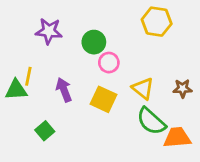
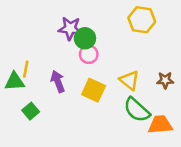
purple star: (49, 31) -> (70, 28), moved
pink circle: (109, 63) -> (89, 54), moved
green square: (45, 131) -> (31, 111), moved

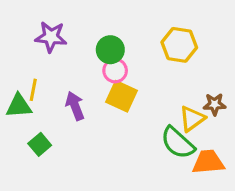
yellow hexagon: (142, 20) -> (179, 45), moved
purple star: (70, 28) -> (51, 37), moved
yellow triangle: (129, 80) -> (192, 119), moved, turned 45
yellow square: (94, 90) -> (122, 96), moved

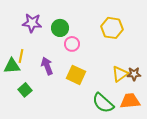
green circle: (110, 50) -> (60, 28), moved
yellow square: (122, 96) -> (76, 75), moved
brown star: (215, 104) -> (134, 74), moved
green semicircle: (178, 143) -> (103, 103), moved

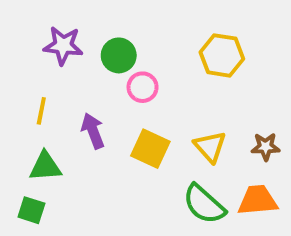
green triangle: (12, 66) -> (45, 167), moved
yellow triangle: (120, 74) -> (210, 147), moved, turned -36
green square: (25, 90) -> (31, 210), moved, turned -32

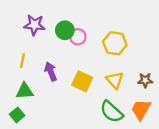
yellow hexagon: (222, 55) -> (115, 43), moved
pink circle: (143, 87) -> (78, 37), moved
orange trapezoid: (258, 200) -> (141, 110), turned -55
green square: (31, 210) -> (17, 115), turned 32

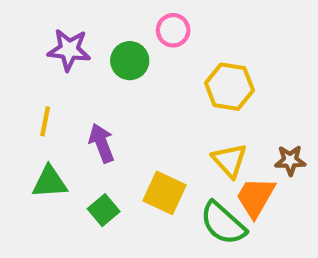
pink circle: (78, 37) -> (173, 30), moved
yellow square: (82, 81) -> (164, 193), moved
orange trapezoid: (141, 110) -> (255, 197), moved
green square: (17, 115) -> (104, 210), moved

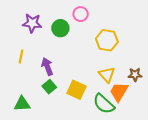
green triangle: (50, 182) -> (22, 104), moved
green square: (104, 210) -> (49, 87), moved

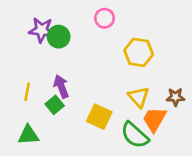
green circle: (60, 28) -> (59, 37), moved
yellow line: (21, 56) -> (27, 92), moved
green square: (49, 87) -> (55, 105), moved

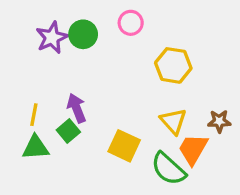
purple star: (42, 30) -> (52, 38), turned -30
green circle: (59, 37) -> (83, 34), moved
green triangle: (28, 135) -> (36, 147), moved

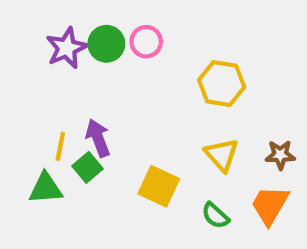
pink circle: (131, 23) -> (146, 42), moved
yellow line: (34, 115) -> (60, 146), moved
orange trapezoid: (193, 149) -> (270, 205), moved
green semicircle: (168, 169) -> (215, 216), size x0.6

